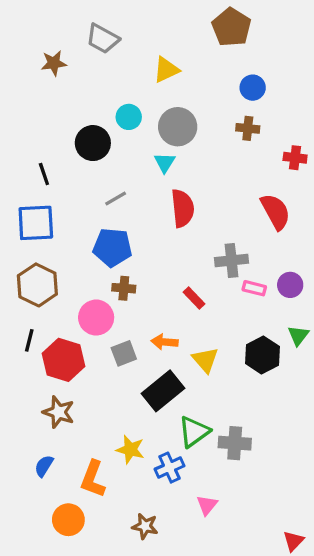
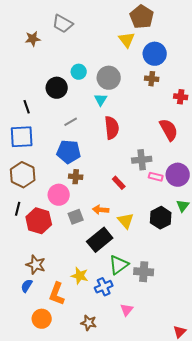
yellow triangle: (166, 70) -> (127, 40), moved, turned -42
blue circle: (253, 88) -> (155, 54), size x1.5
purple circle: (290, 285) -> (178, 175), size x1.5
brown star: (59, 412) -> (36, 265), moved

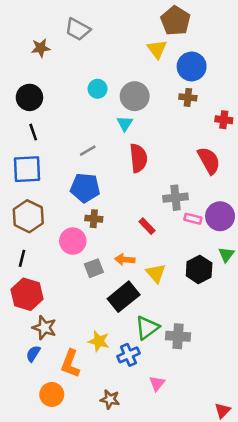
black circle: (57, 88) -> (29, 97), moved
red hexagon: (39, 221) -> (27, 294), moved

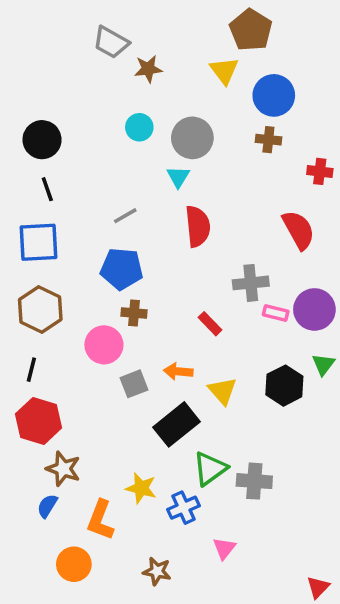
brown star: (41, 48) -> (148, 69), moved

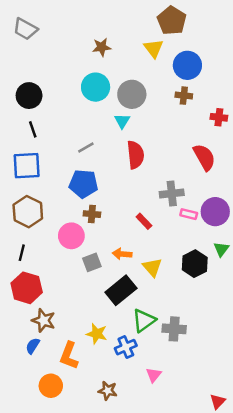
gray trapezoid: (111, 42) -> (25, 29), moved
cyan circle: (139, 127) -> (96, 87), size x1.5

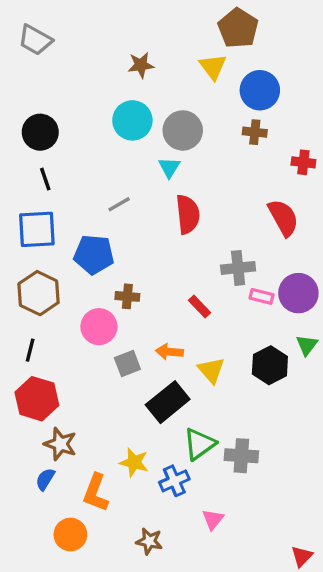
blue pentagon: (83, 184) -> (94, 255), moved

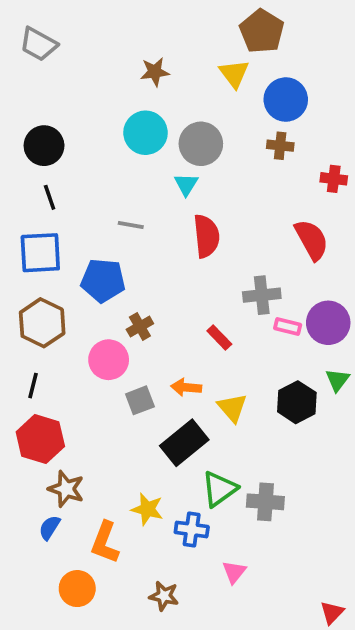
gray line: (119, 204) -> (131, 225), turned 40
brown cross: (127, 296) -> (140, 326), turned -35
blue cross: (174, 481) -> (192, 529), turned 32

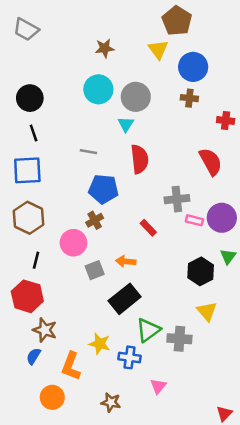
blue pentagon: (103, 280) -> (103, 189), moved
black line: (33, 386) -> (36, 260), moved
yellow triangle: (232, 408) -> (207, 311), moved

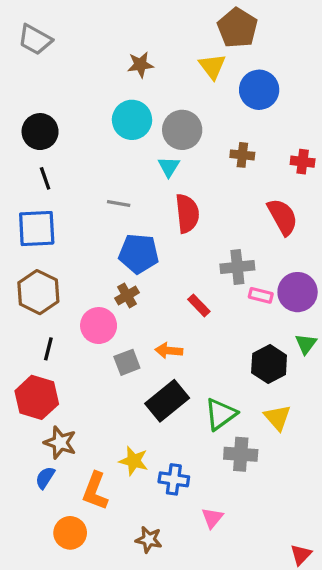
brown cross: (189, 98) -> (242, 155), moved
green triangle: (148, 330) -> (221, 414), moved

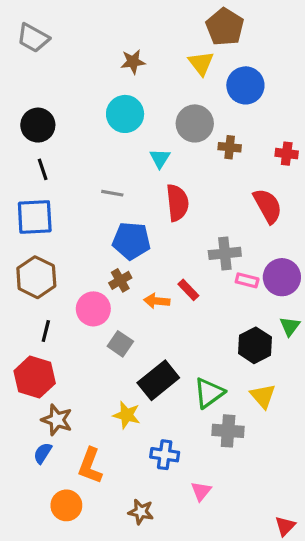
gray circle: (182, 130) -> (195, 123), moved
orange arrow: (169, 351) -> (157, 301), moved
gray square: (127, 362) -> (120, 344), turned -35
yellow star: (134, 461) -> (127, 415), moved

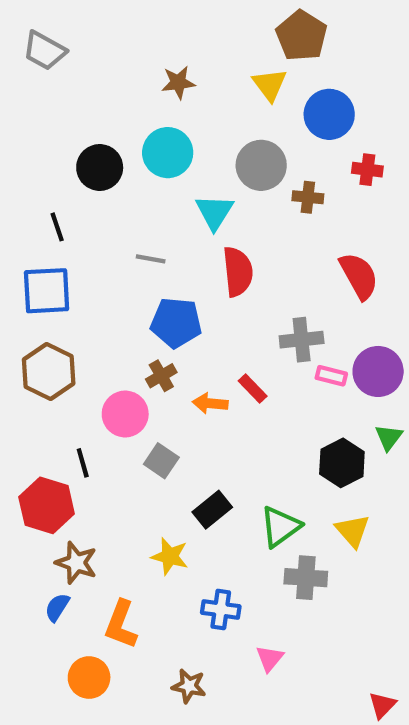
black circle: (38, 125) -> (100, 167), moved
red cross: (287, 154) -> (367, 170), moved
cyan triangle: (160, 158) -> (214, 212), size x1.4
black line: (46, 331) -> (83, 463), moved, turned -30
black rectangle: (158, 380) -> (212, 510), size x0.7

